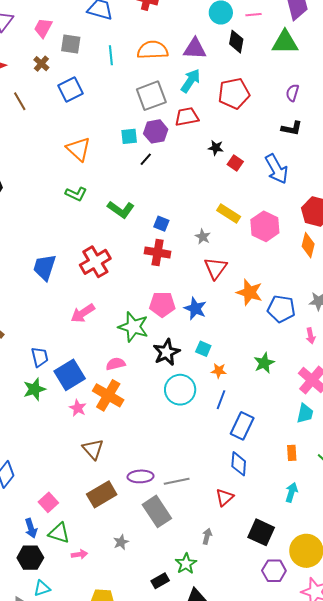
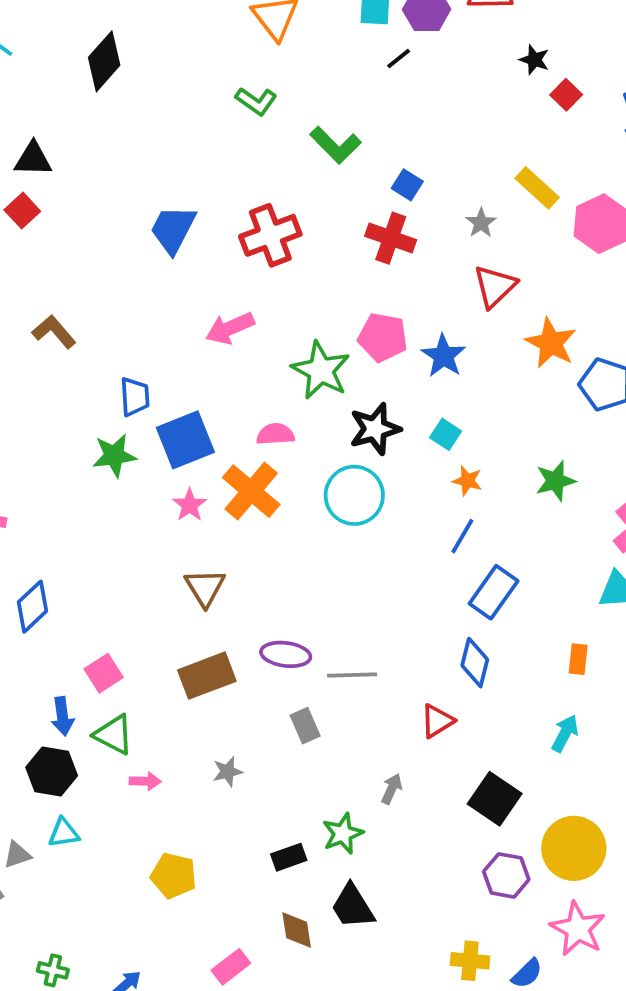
cyan circle: (180, 390) -> (354, 495), moved
gray rectangle: (157, 511) -> (305, 726), size x0.6

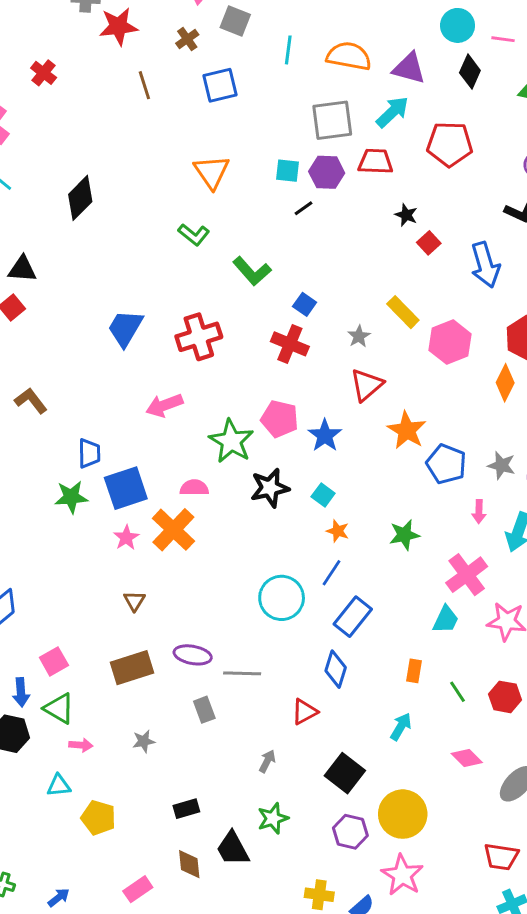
cyan circle: (354, 495) -> (282, 598), moved
brown triangle: (205, 588) -> (134, 601), size x0.7
cyan triangle: (64, 833) -> (59, 786), moved
green star: (343, 834) -> (273, 818), moved

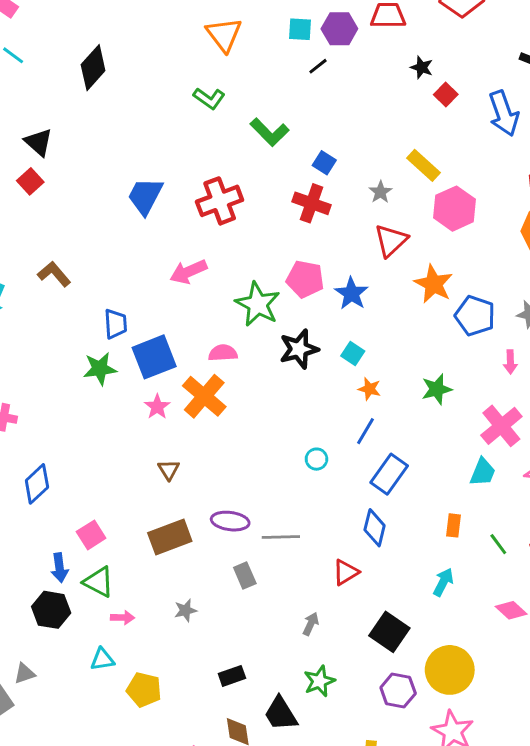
black triangle: (22, 269) -> (39, 142), turned 40
pink hexagon: (450, 342) -> (454, 209), moved
cyan circle: (282, 598) -> (316, 459), size x0.5

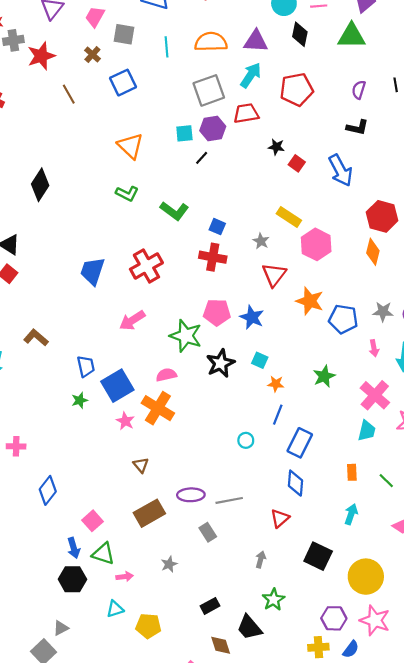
green star: (100, 369) -> (80, 400), size x0.7
purple hexagon: (398, 690) -> (334, 618), moved

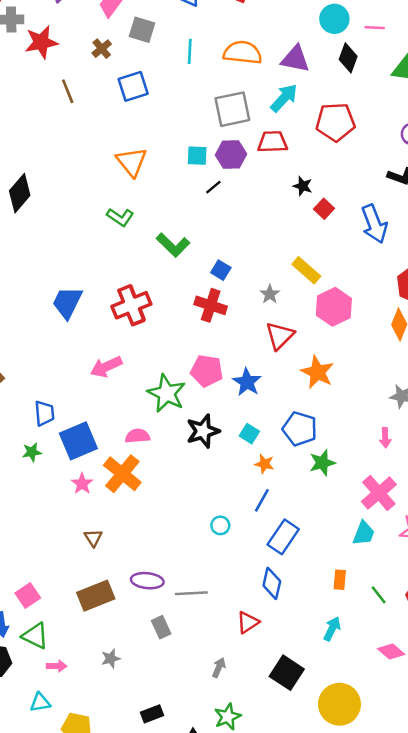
blue pentagon: (343, 319) -> (300, 429), moved

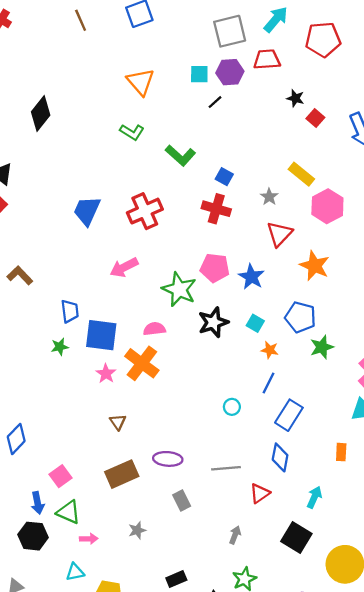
blue square: (78, 441) -> (101, 335), turned 32
gray line: (191, 593) -> (226, 468), moved
cyan arrow: (332, 629) -> (314, 497), moved

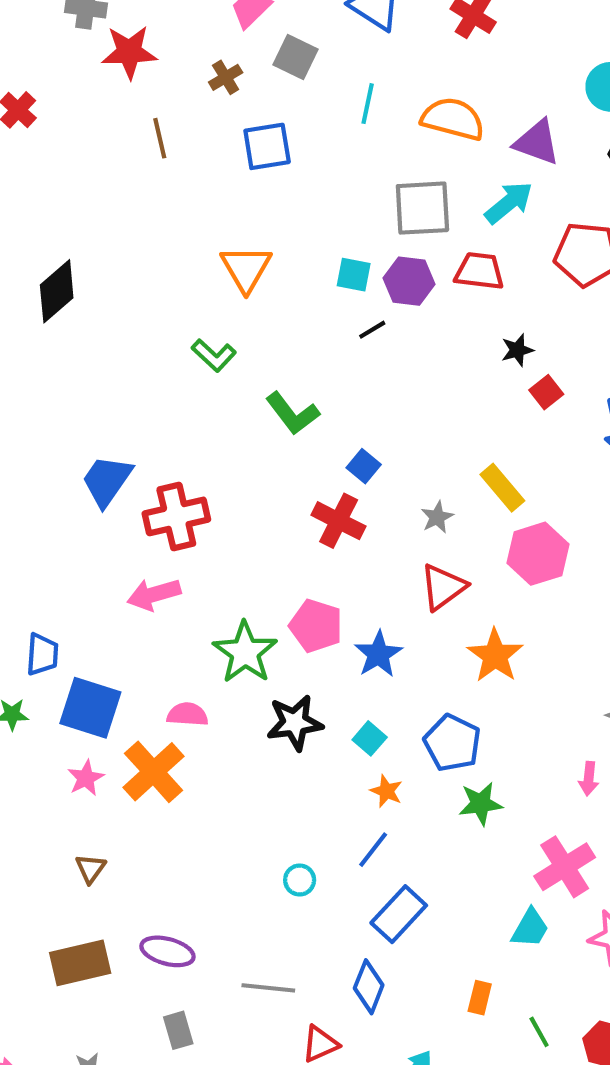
black star: (295, 98) -> (517, 350), turned 30
red cross: (145, 211) -> (176, 516), moved

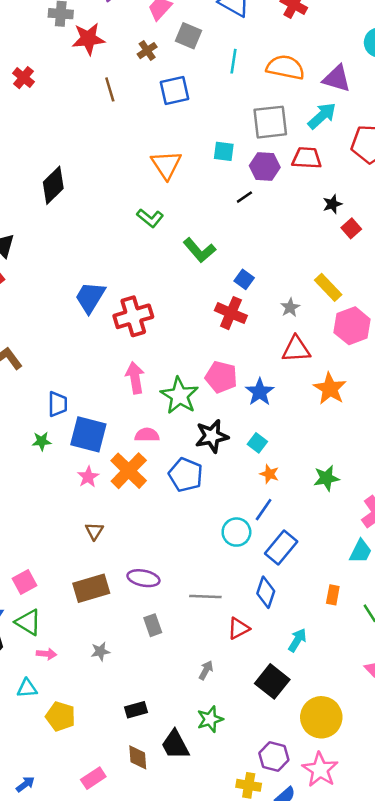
cyan square: (354, 275) -> (224, 151), moved
red triangle: (443, 587) -> (296, 349), turned 36
pink arrow: (154, 594) -> (135, 378), moved, turned 100
blue pentagon: (452, 743) -> (186, 475), moved
cyan circle: (300, 880) -> (236, 532), moved, size x1.5

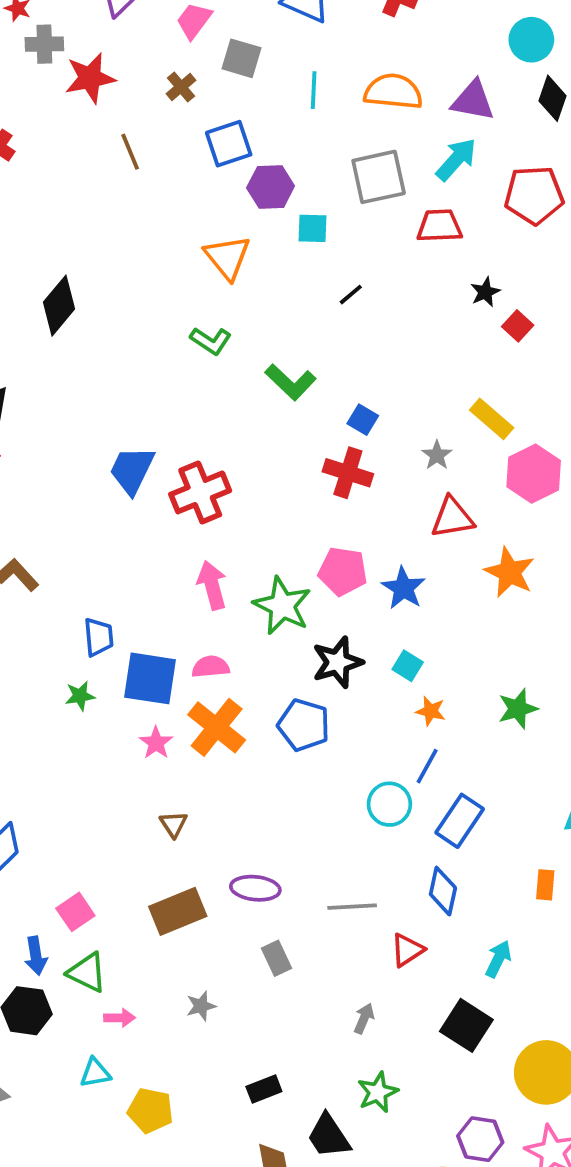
purple hexagon: (265, 167) -> (271, 187), moved
pink semicircle: (147, 435) -> (211, 667), moved

